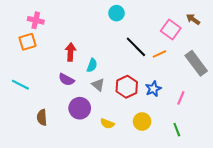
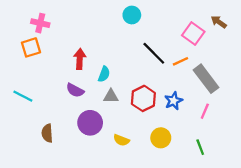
gray rectangle: (196, 63) -> (206, 79), moved
gray triangle: (98, 85) -> (111, 96), turned -40

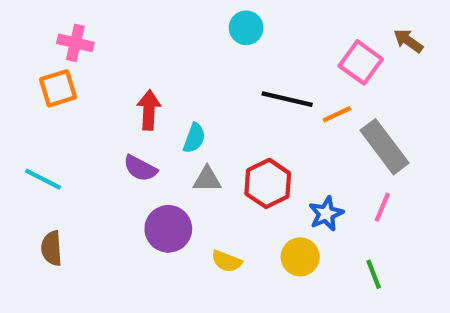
black line: (154, 53) -> (287, 99), turned -32
blue star: (174, 101) -> (326, 214), moved
brown semicircle: (47, 133) -> (52, 248), moved

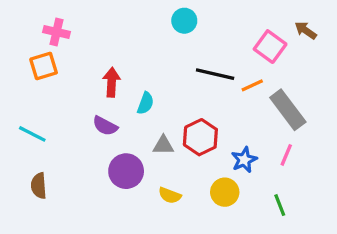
gray triangle: (207, 179) -> (163, 145), moved

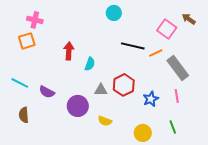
purple semicircle: (105, 126) -> (47, 92), moved
pink line: (286, 155) -> (177, 96), turned -32
yellow circle: (225, 192) -> (143, 133), moved

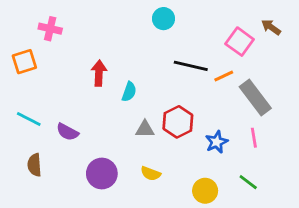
orange square: (27, 41) -> (24, 62), moved
purple circle: (78, 106) -> (102, 174), moved
green line: (173, 127) -> (248, 182), turned -32

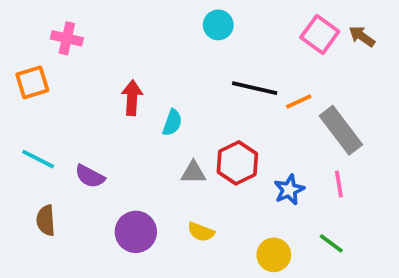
pink square: (240, 42) -> (320, 34), moved

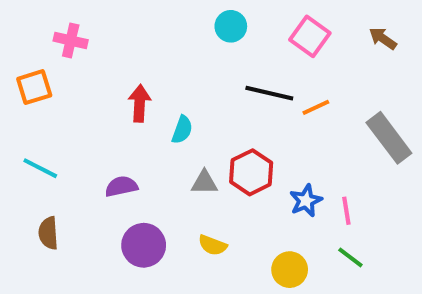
pink square: (320, 34) -> (310, 36), moved
gray rectangle: (341, 130) -> (389, 138), moved
purple semicircle: (90, 176) -> (121, 186), moved, turned 140
pink line: (339, 184) -> (346, 211), moved

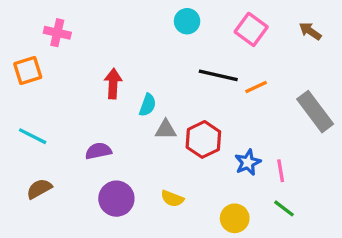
gray triangle: (204, 182) -> (166, 130), moved
brown semicircle: (48, 233) -> (39, 189), turned 65

